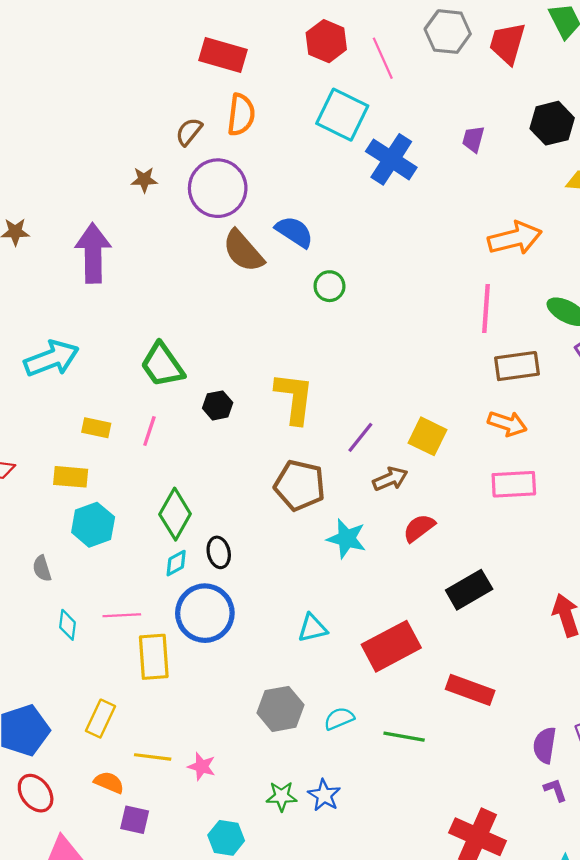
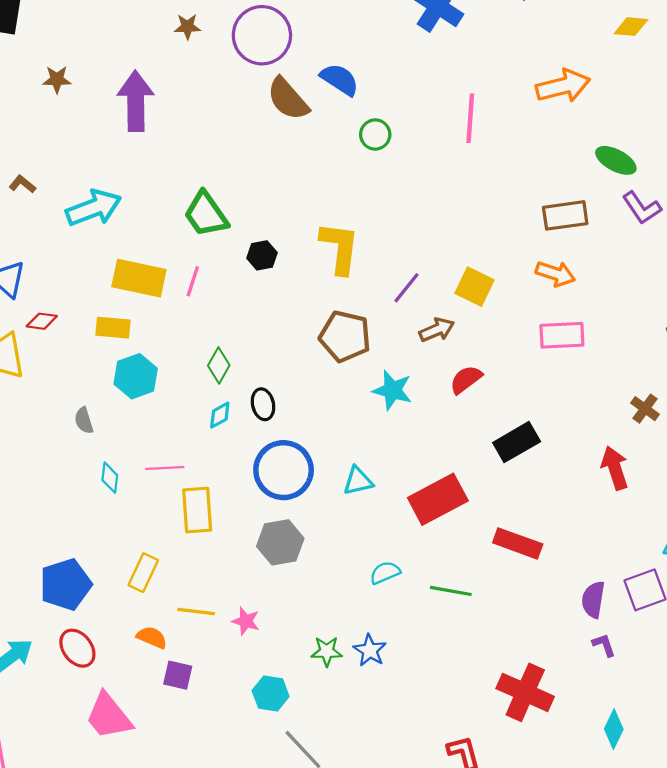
pink line: (486, 309) -> (470, 118), moved
yellow rectangle: (96, 428) -> (139, 278), size x1.8
green diamond: (175, 514) -> (219, 365), size x0.7
blue circle: (205, 613) -> (284, 470), moved
gray hexagon: (280, 709) -> (280, 542), moved

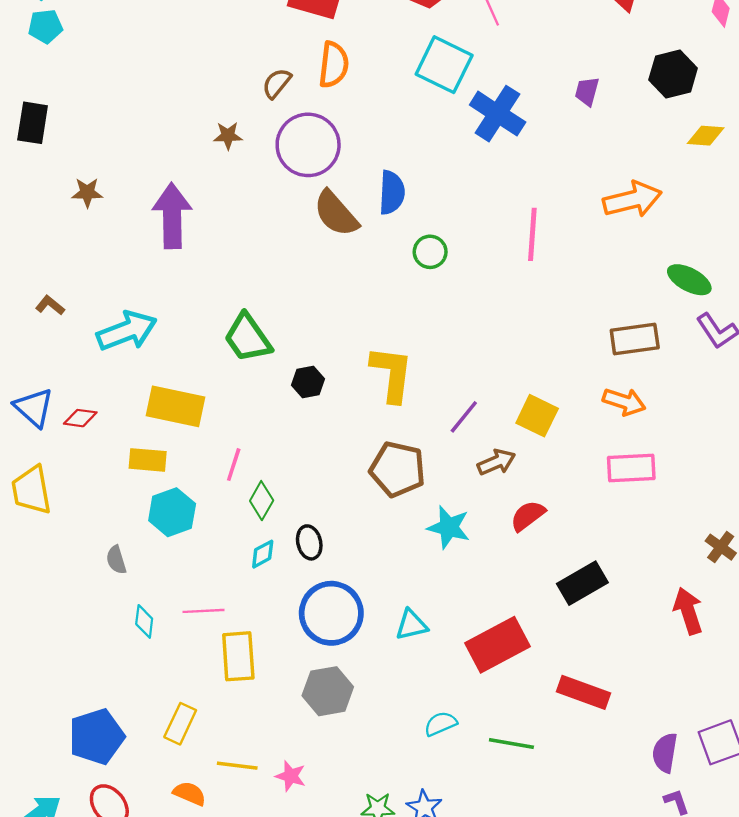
blue semicircle: (340, 79) -> (392, 193), turned 60
pink line: (193, 281) -> (234, 465), moved
red diamond: (42, 321) -> (80, 418), moved

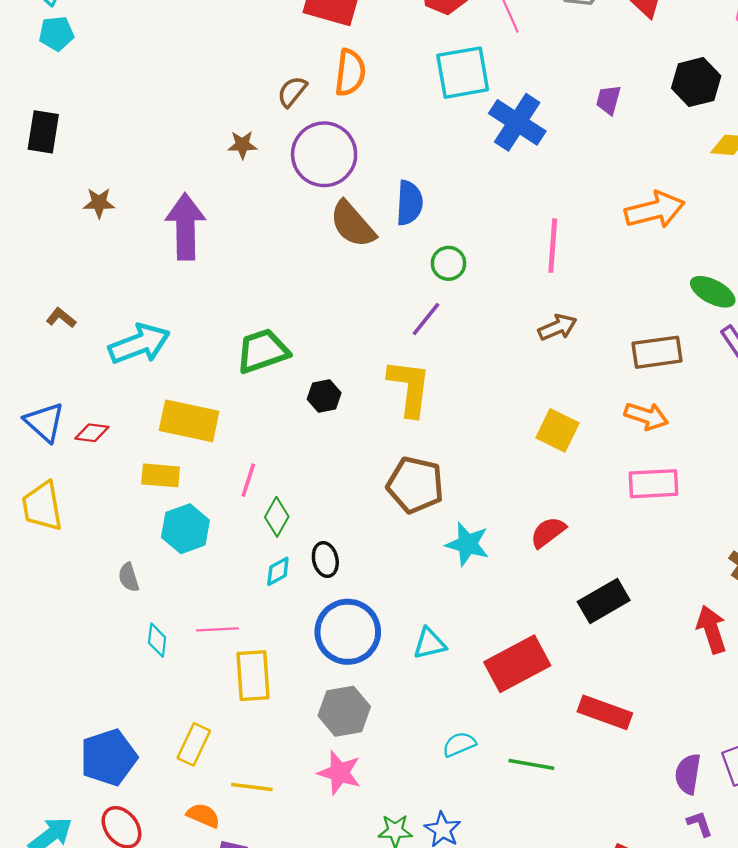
cyan square: (444, 65) -> (463, 73), turned -36
green trapezoid: (248, 338) -> (262, 351), turned 106
purple line: (464, 417) -> (426, 319), moved
brown arrow: (496, 462) -> (558, 327), moved
pink star: (291, 776) -> (339, 773), moved, size x1.4

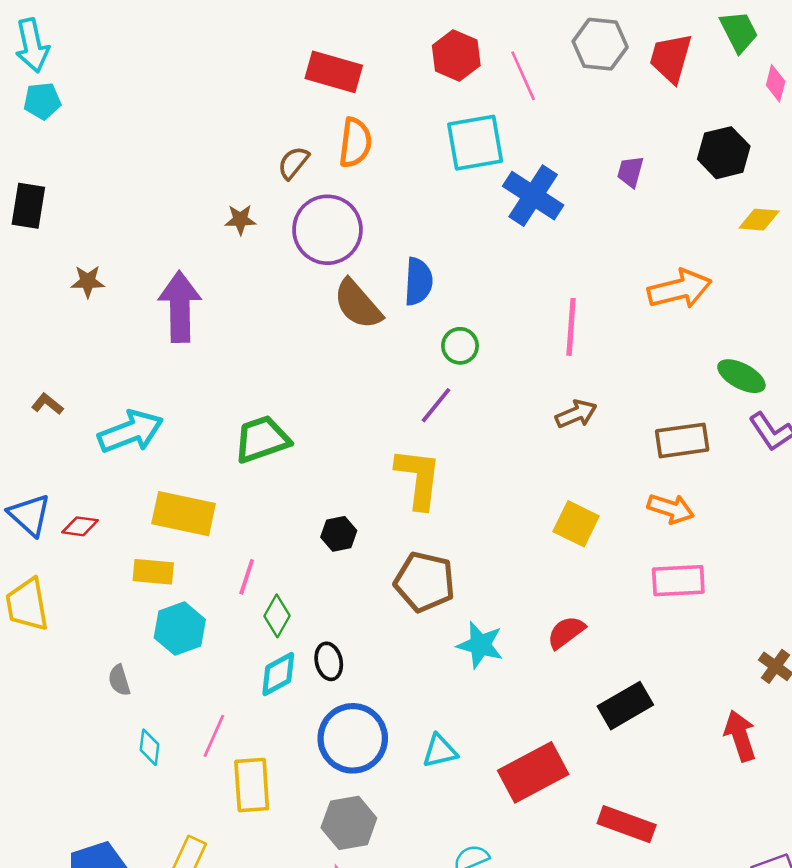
black hexagon: (324, 396) -> (339, 534), moved
cyan diamond: (278, 571) -> (278, 674), size x1.4
pink line: (217, 629) -> (214, 736), turned -63

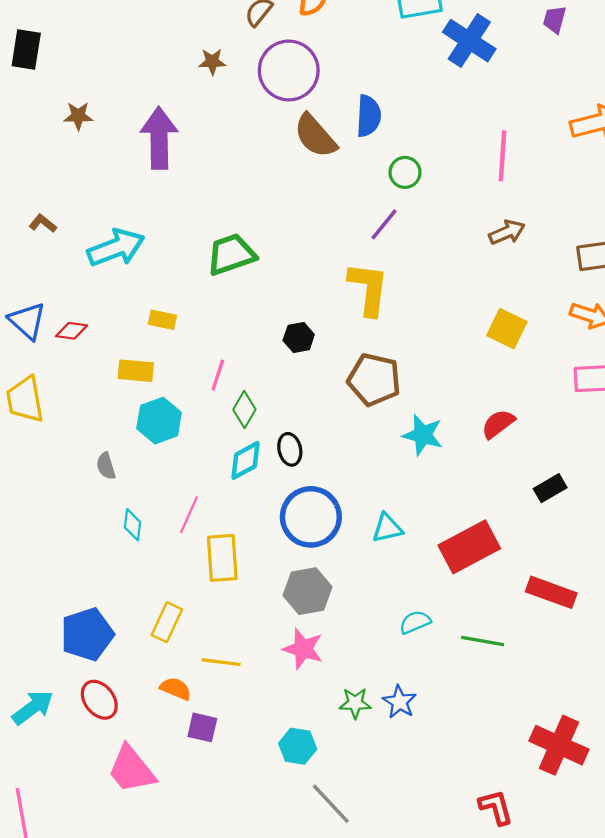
yellow rectangle: (184, 514) -> (162, 320), size x0.5
black rectangle: (625, 706) -> (550, 488), size x0.7

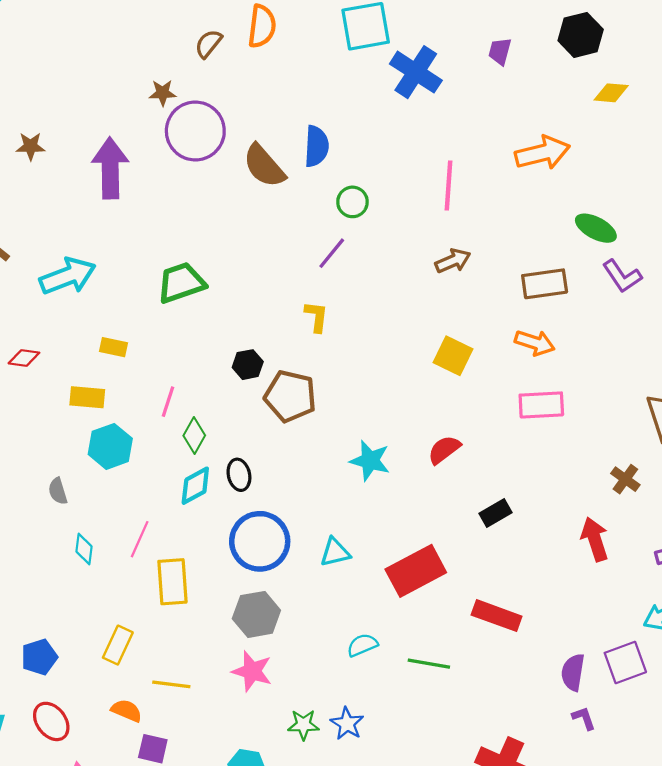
purple circle: (289, 70) -> (195, 131), moved
yellow L-shape: (368, 289) -> (316, 317), size x0.6
brown pentagon: (374, 380) -> (290, 396), moved
blue pentagon: (87, 634) -> (39, 657), size x0.7

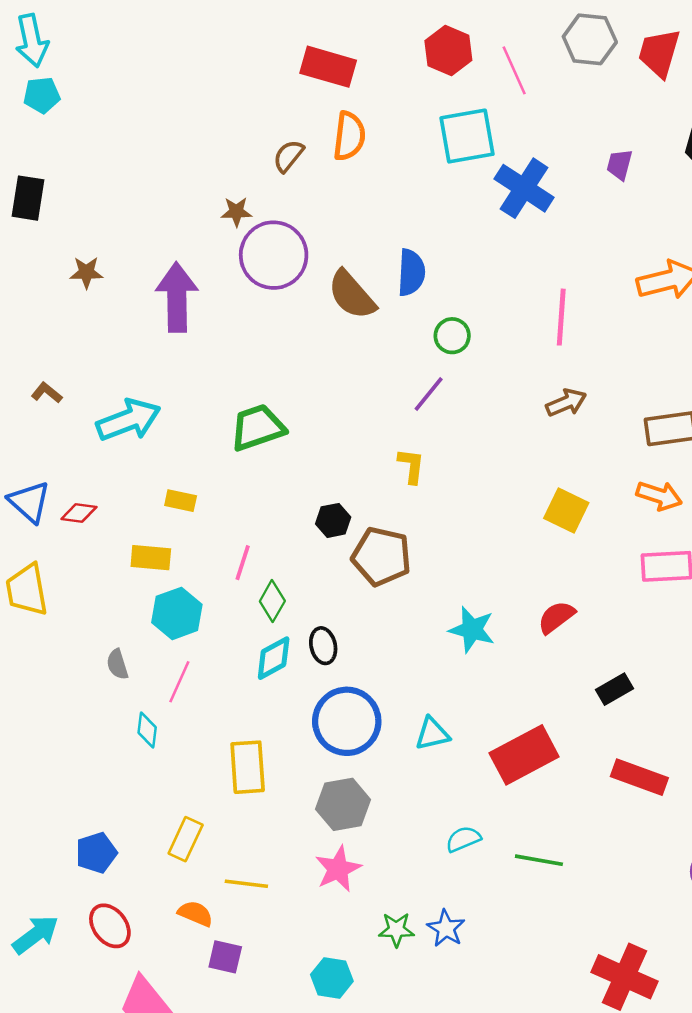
pink line: (140, 539) -> (179, 682), moved
red rectangle: (497, 616) -> (639, 777), moved
pink star: (252, 671) -> (338, 869), turned 30

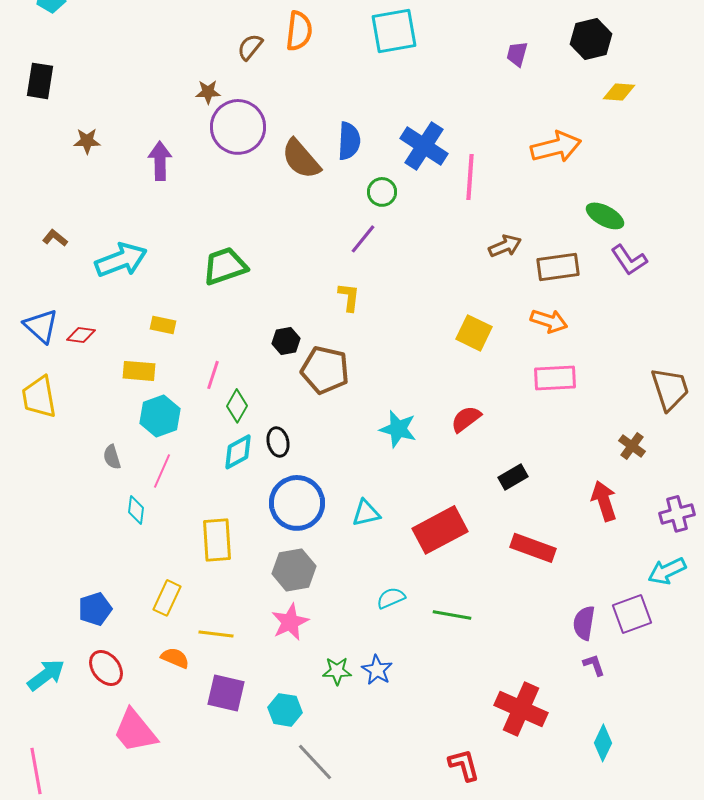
blue cross: (524, 188) -> (424, 146), moved
purple arrow: (177, 297) -> (160, 161), size x0.7
brown arrow: (566, 403) -> (505, 246), moved
purple square: (225, 957) -> (226, 693), moved, size x1.4

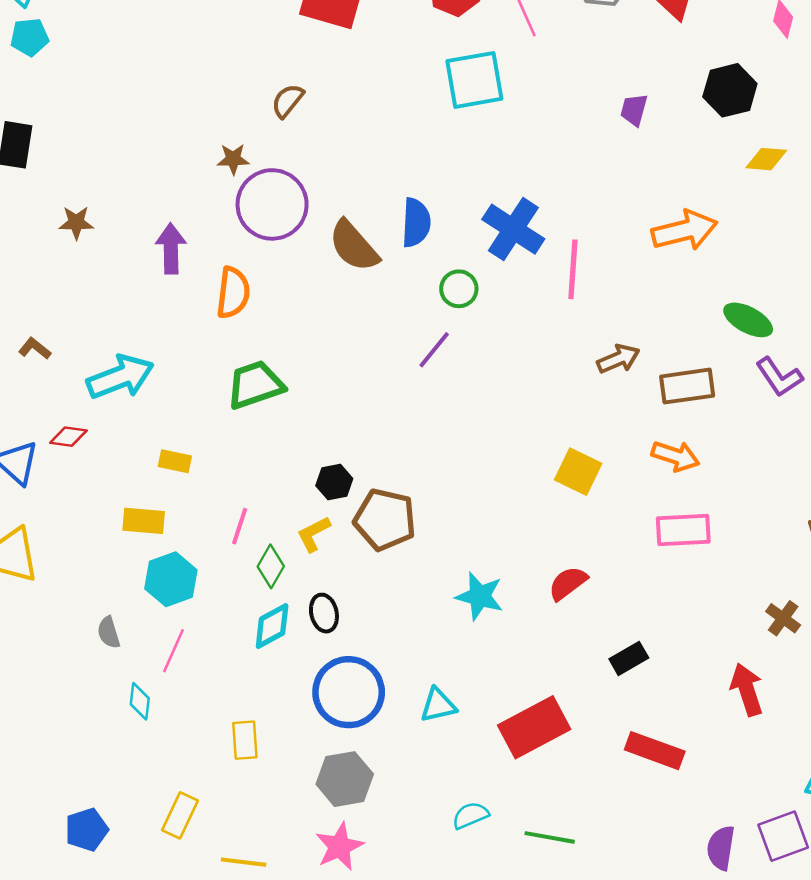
orange semicircle: (299, 31) -> (233, 293), moved
yellow L-shape: (349, 297) -> (314, 534), moved, turned -124
red diamond: (81, 335) -> (68, 437), moved
yellow rectangle: (217, 540) -> (245, 740), size x0.7

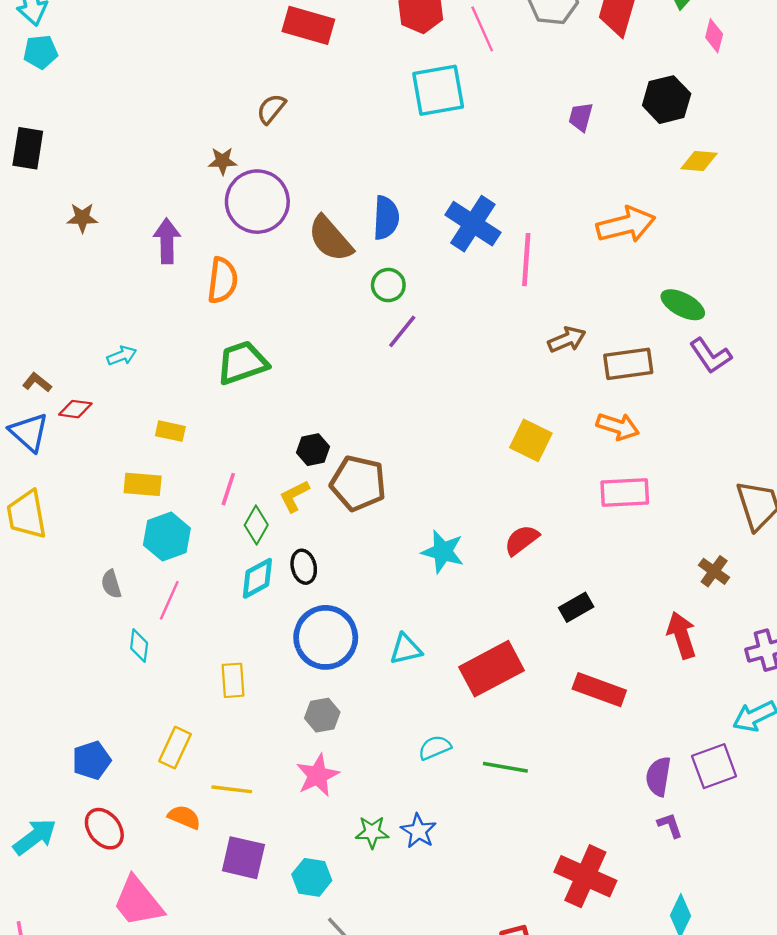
green circle: (459, 289) -> (388, 285), moved
brown L-shape: (35, 348) -> (37, 382), moved
cyan arrow: (120, 377) -> (122, 356), size x0.5
gray hexagon: (345, 779) -> (322, 715), size x0.7

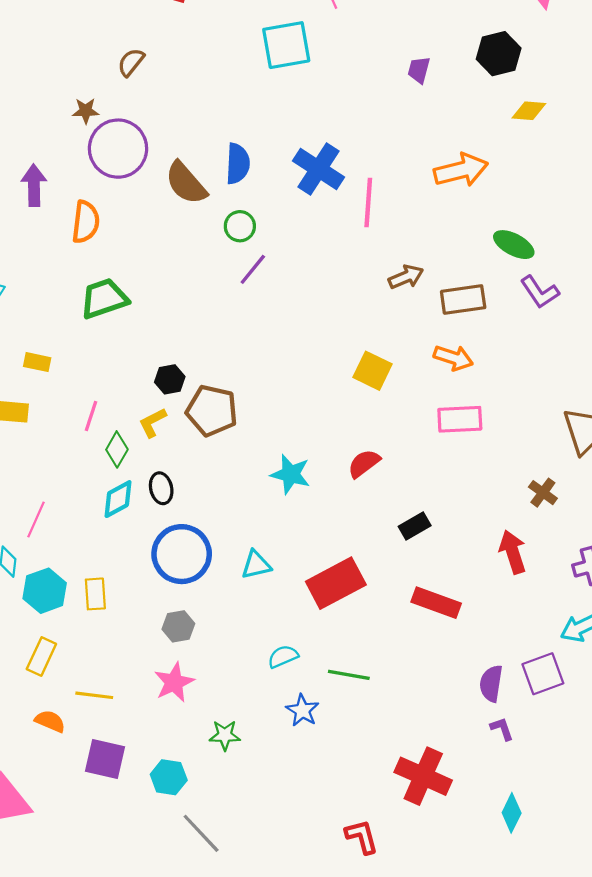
cyan hexagon: (167, 537) -> (45, 591), moved
blue star: (418, 831) -> (302, 710), moved

